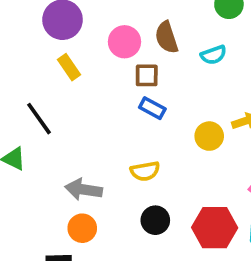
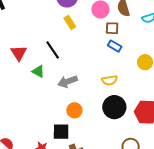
gray arrow: (84, 189) -> (68, 81), moved, turned -30
black circle: (155, 220) -> (114, 107), size x1.5

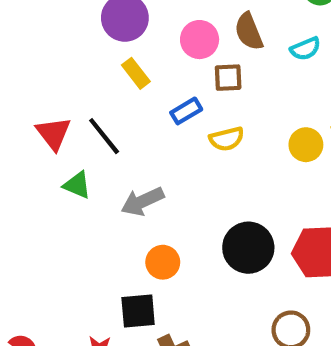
blue rectangle: (115, 46) -> (186, 111), moved, turned -56
red triangle: (19, 53) -> (54, 133), moved
yellow semicircle: (110, 80) -> (227, 139), moved

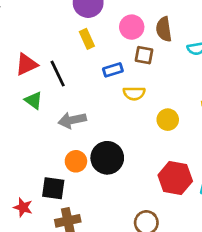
red triangle: (54, 133) -> (26, 64), turned 30
yellow circle: (306, 145) -> (168, 120), moved
black circle: (248, 248) -> (107, 158), moved

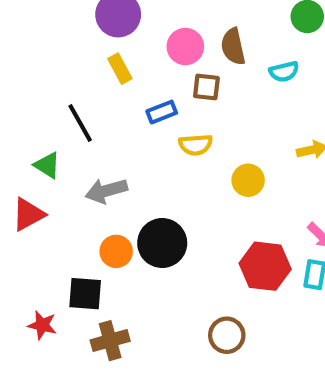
red triangle: (26, 64) -> (28, 214), moved

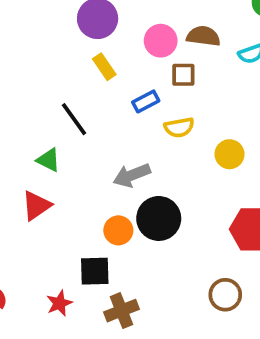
brown semicircle: (233, 47) -> (203, 36), turned 116
gray arrow: (106, 191) -> (132, 175), moved
red star: (42, 325) -> (59, 303), turned -30

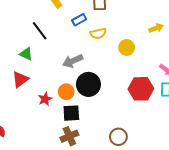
black square: (95, 271) -> (71, 113), moved
brown circle: (225, 295) -> (118, 137), moved
red star: (59, 303) -> (45, 99), moved

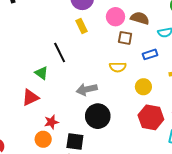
blue rectangle: (79, 20) -> (150, 54), moved
red hexagon: (141, 89) -> (151, 117), moved
orange circle: (66, 92) -> (43, 139), moved

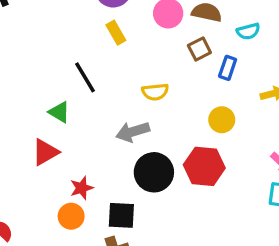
brown square: (125, 38) -> (199, 49), moved, turned -32
blue rectangle: (150, 54) -> (228, 68), turned -48
yellow semicircle: (118, 67) -> (155, 92), moved
red hexagon: (151, 117) -> (204, 166), moved

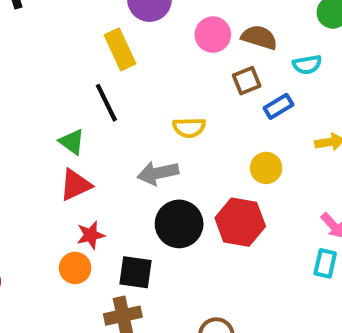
yellow rectangle: (116, 33) -> (120, 49), moved, size x1.4
blue rectangle: (228, 68) -> (279, 106), turned 35
red triangle: (45, 152) -> (76, 185), moved

